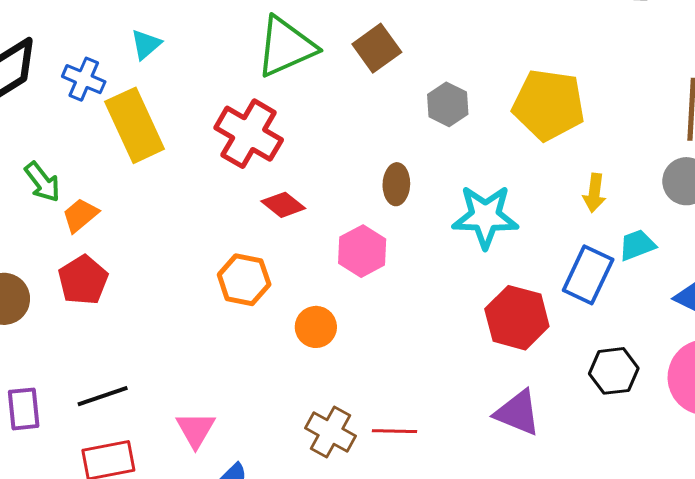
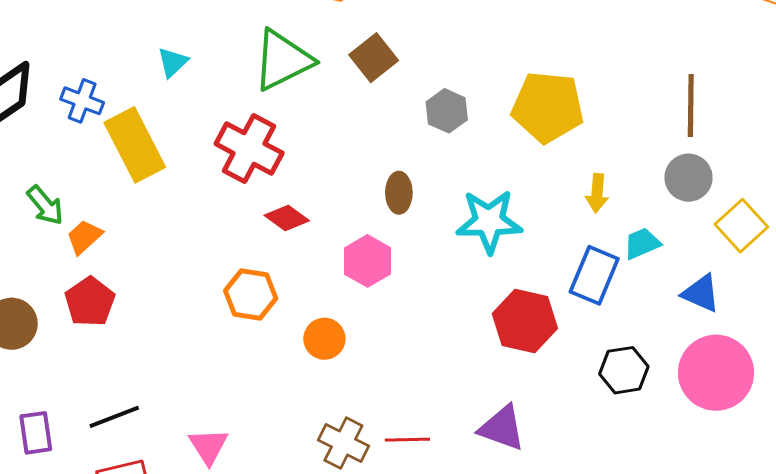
cyan triangle: (146, 44) -> (173, 62), moved
purple triangle: (518, 413) -> (502, 428), moved

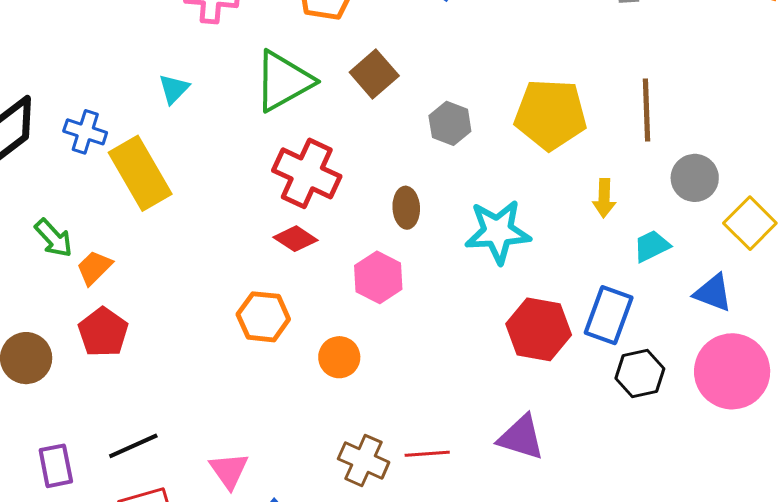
brown line: (691, 105) -> (646, 110), moved
red cross: (249, 148) -> (307, 173), moved
blue rectangle: (594, 275) -> (609, 315), moved

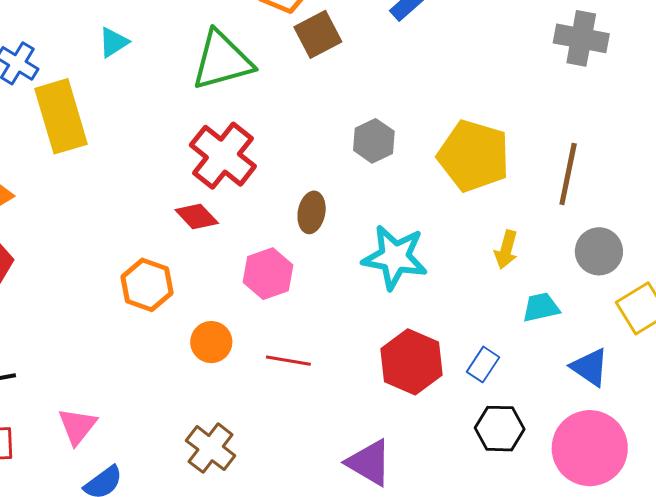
brown square: (374, 74) -> (318, 34), moved
blue rectangle: (609, 315) -> (483, 364), size x0.6
red line: (427, 454) -> (288, 361), moved

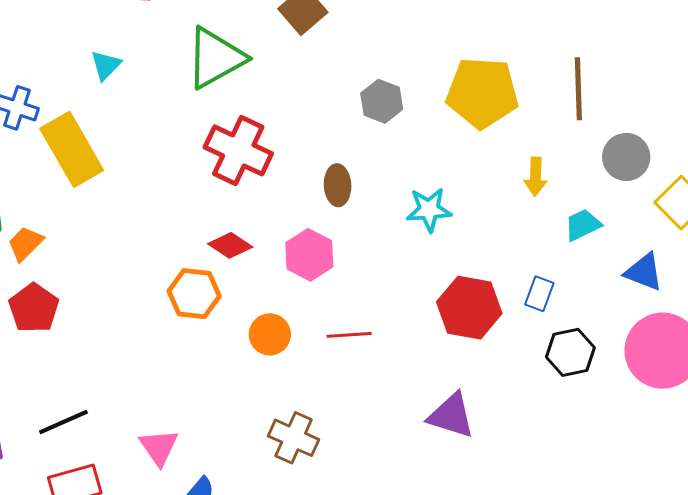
red diamond: (197, 216) -> (230, 245), moved
cyan star: (395, 257) -> (429, 210), size x0.7

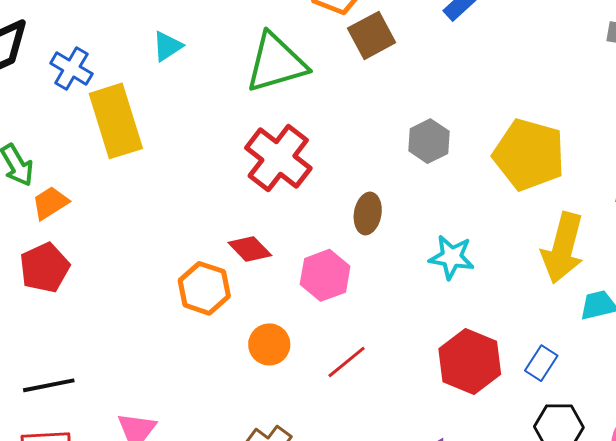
yellow arrow: (536, 177) -> (563, 248), size x1.8
red line: (349, 335) -> (347, 362), turned -48

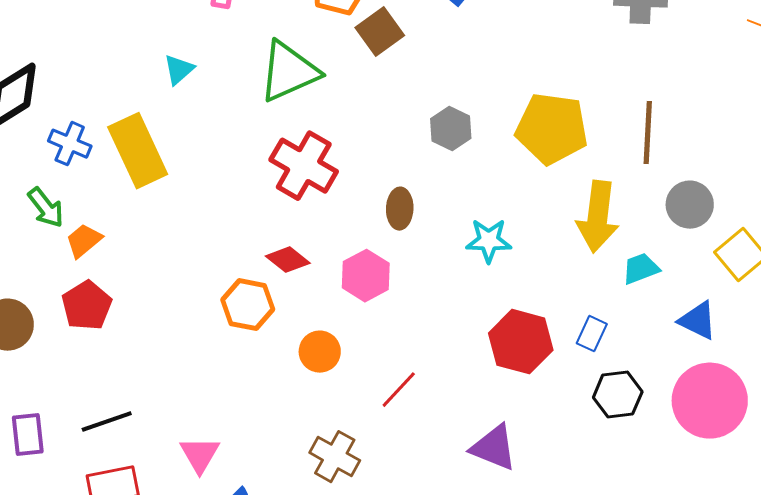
blue cross: (71, 68) -> (70, 144), moved
red line: (347, 362) -> (399, 390), moved

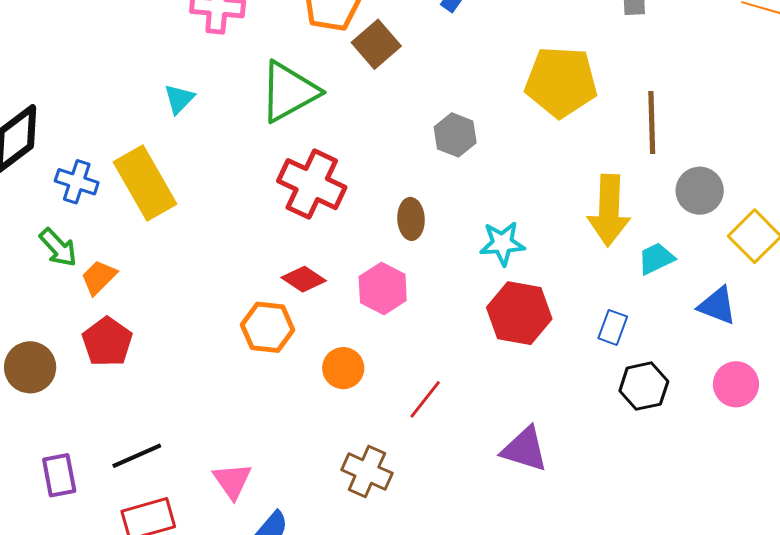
yellow pentagon: (552, 129) -> (561, 82), moved
red hexagon: (521, 342) -> (519, 313), moved
pink circle: (710, 401) -> (736, 384), size x0.6

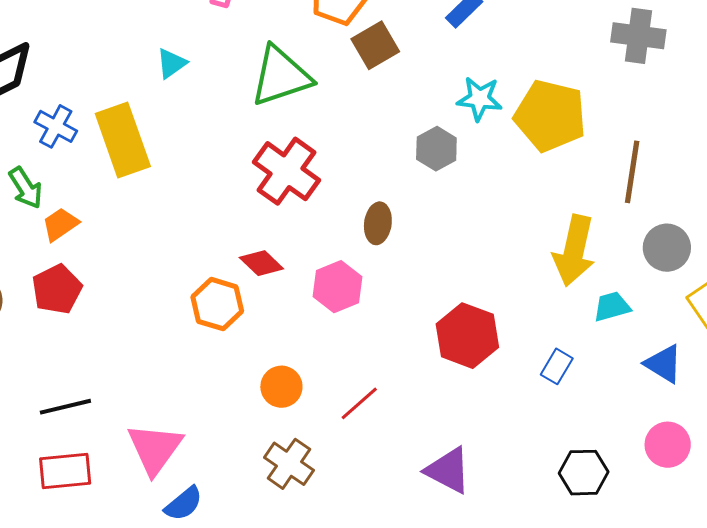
cyan star: (502, 243) -> (480, 99), moved
orange circle: (343, 368) -> (281, 387), moved
black hexagon: (644, 386) -> (584, 473), moved
pink triangle: (232, 481) -> (155, 449), size x1.4

